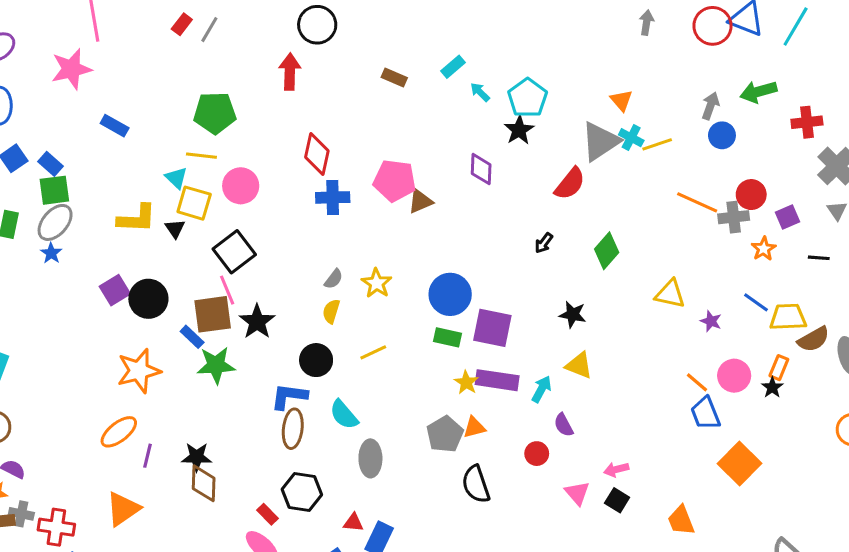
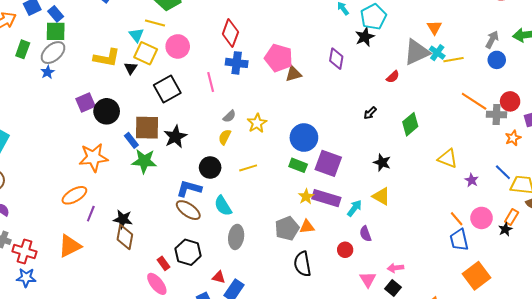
red semicircle: (570, 184) -> (393, 77), size x0.6
pink line: (227, 290) -> (211, 82), moved
brown ellipse: (293, 429) -> (188, 210), turned -70

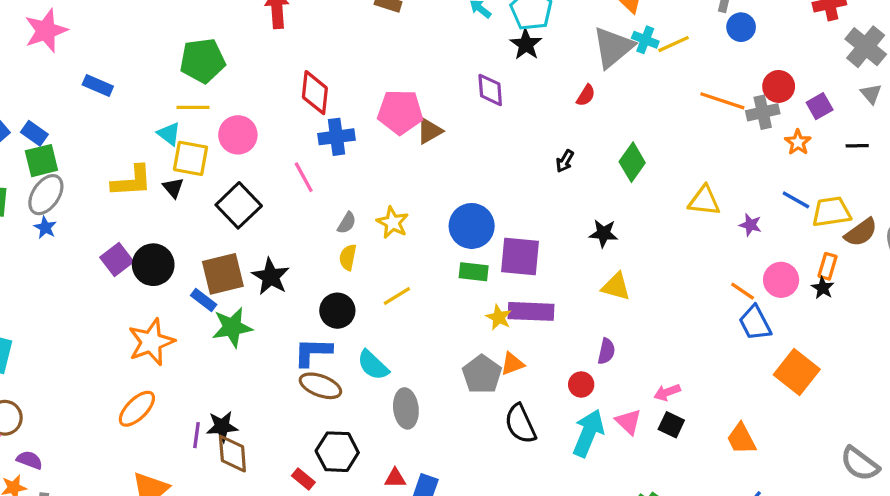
cyan arrow: (354, 208) -> (588, 433), moved, size x1.6
purple line: (91, 214) -> (196, 435), moved
purple semicircle: (365, 234) -> (606, 351), turned -133

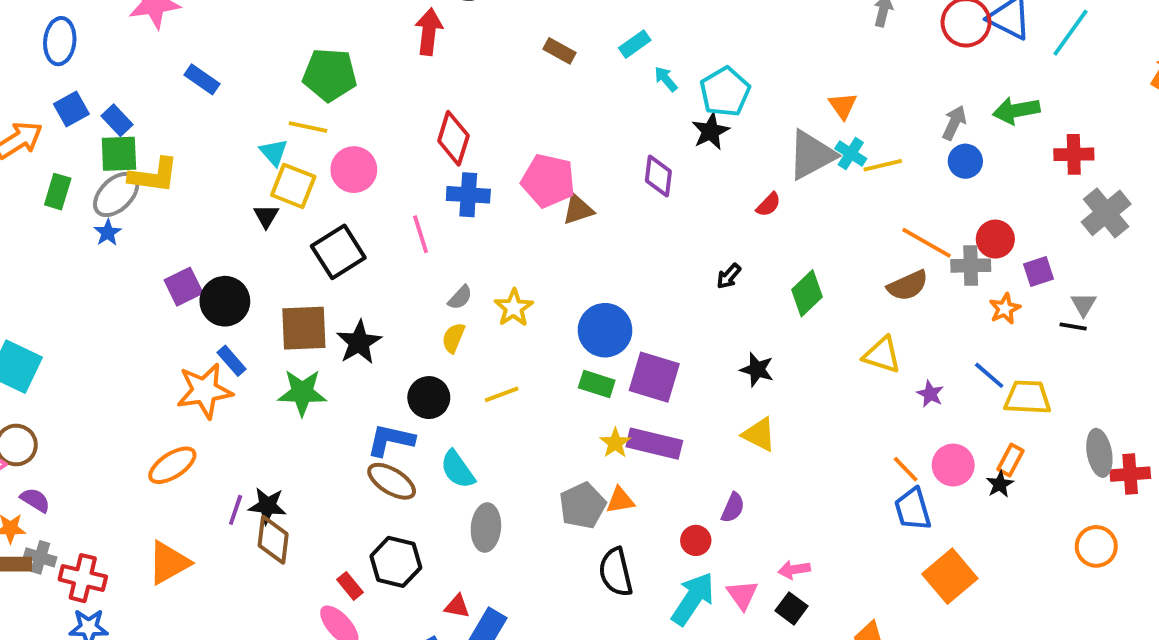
gray triangle: (871, 94) -> (1084, 304), moved
yellow L-shape: (132, 181) -> (154, 175), moved
brown semicircle: (861, 232) -> (908, 286), moved
blue rectangle: (204, 300) -> (232, 361), moved

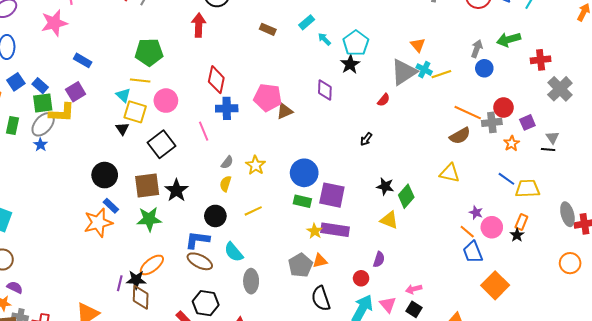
purple square: (184, 287) -> (76, 92), moved
green diamond: (807, 293) -> (406, 196), moved
purple star: (930, 394) -> (476, 213), moved
orange ellipse: (172, 465) -> (152, 265), moved

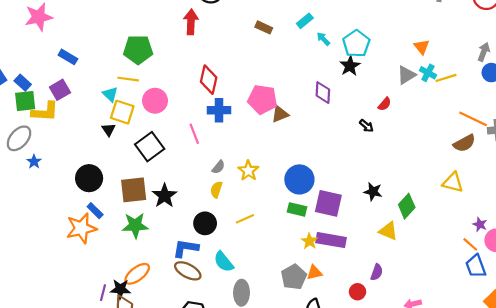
gray triangle: (404, 72) -> (406, 75), size x0.7
gray ellipse: (43, 124) -> (19, 138), moved
black arrow: (366, 139) -> (366, 126), moved, turned -88
blue star: (40, 145) -> (34, 162), moved
black star: (385, 186) -> (373, 192), moved

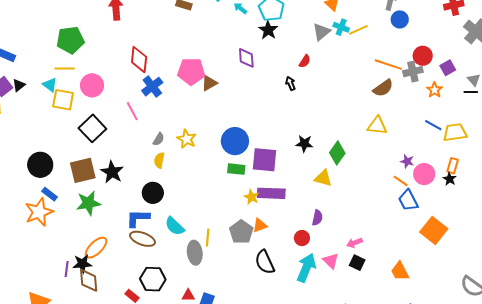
blue cross: (219, 110) -> (152, 87), turned -30
black arrow: (366, 126) -> (290, 83), turned -144
black triangle: (109, 130) -> (19, 85), moved, turned 32
yellow line: (245, 219) -> (208, 238), moved, turned -54

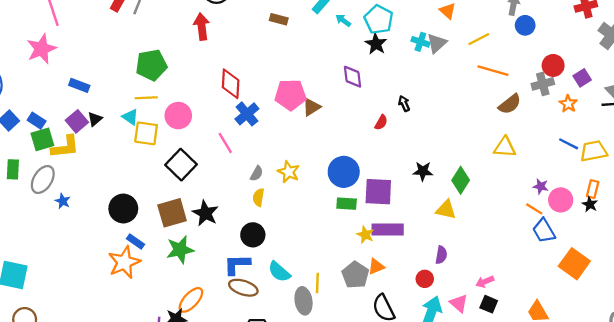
cyan cross: (341, 27) -> (420, 42), moved
red semicircle: (305, 61) -> (381, 122), moved
orange line: (388, 65) -> (493, 71), moved

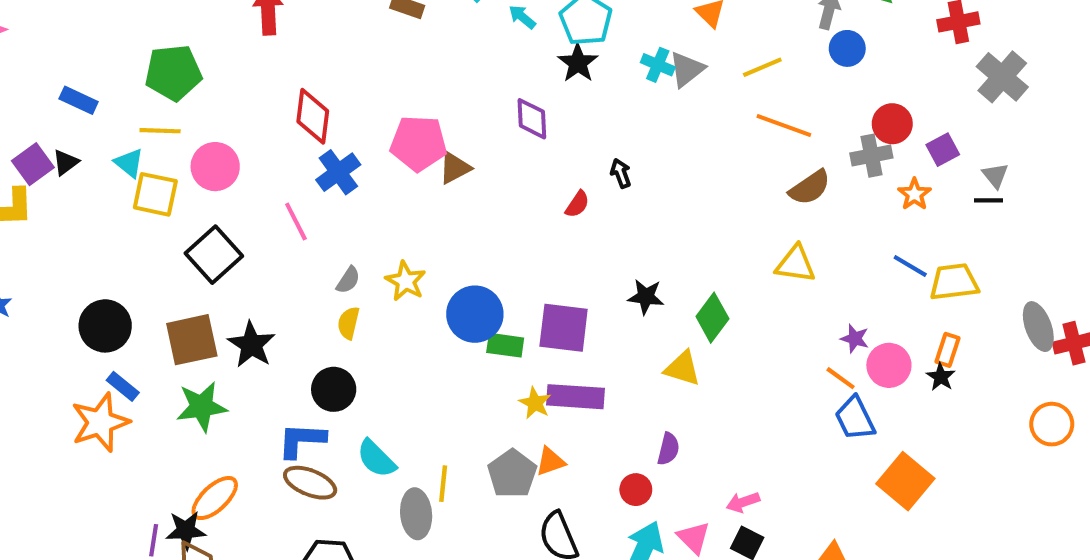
blue rectangle: (79, 85) -> (79, 100), moved
blue circle: (344, 172) -> (475, 314), moved

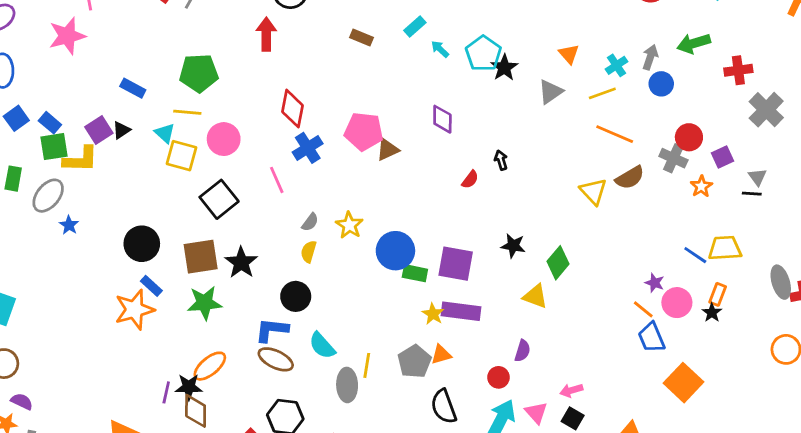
black star: (578, 63) -> (504, 68), moved
cyan cross: (658, 65) -> (616, 65), moved, turned 30
gray cross: (871, 156) -> (673, 158), turned 32
yellow triangle: (795, 264) -> (593, 191), moved, turned 36
blue line: (910, 266) -> (695, 255), moved

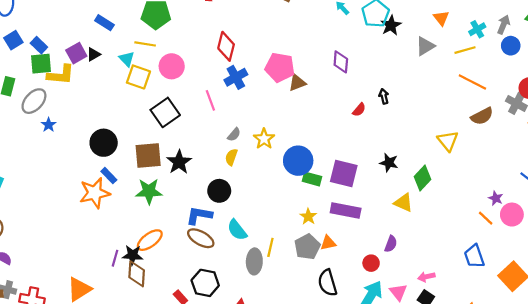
yellow triangle: (593, 191) -> (448, 141), moved
yellow star: (433, 314) -> (308, 217), moved
blue trapezoid: (651, 337) -> (474, 256), moved

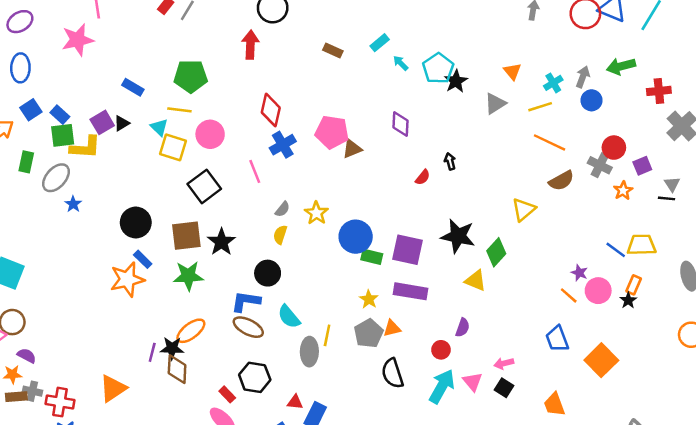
yellow triangle: (448, 141) -> (524, 210), turned 30
black star: (389, 163) -> (458, 236), size x1.6

